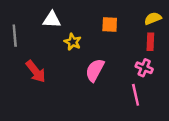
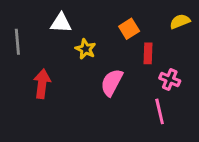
orange square: (110, 25) -> (129, 29), turned -35
red rectangle: (150, 42) -> (148, 53), moved
red arrow: (36, 71) -> (42, 84), turned -135

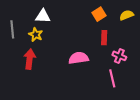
orange square: (129, 29) -> (99, 14), moved
yellow star: (86, 49) -> (36, 35), moved
pink semicircle: (112, 82) -> (79, 58), turned 54

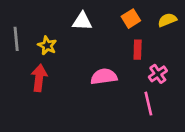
white triangle: (43, 16) -> (82, 21), moved
pink cross: (119, 56) -> (158, 74), turned 32

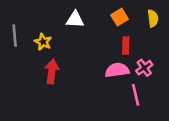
yellow semicircle: (167, 20) -> (153, 18), turned 105
pink semicircle: (104, 77) -> (117, 70), moved
red arrow: (39, 78) -> (52, 71), moved

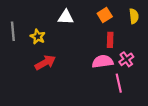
red arrow: (52, 71) -> (45, 63), turned 54

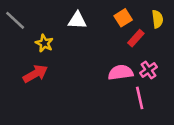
gray line: (13, 31) -> (15, 20), moved, turned -42
red rectangle: (110, 40) -> (136, 38), moved, turned 40
red arrow: (45, 63) -> (35, 74), moved

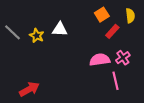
gray line: (15, 20) -> (13, 32), moved
white triangle: (77, 20) -> (60, 29), moved
red arrow: (35, 74) -> (29, 89), moved

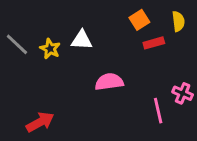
red rectangle: (112, 31) -> (154, 43), turned 32
pink cross: (123, 58) -> (183, 93), moved, turned -32
pink semicircle: (100, 60) -> (109, 82), moved

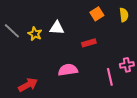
red rectangle: (154, 43) -> (89, 43), moved
pink semicircle: (109, 82) -> (68, 70), moved
pink cross: (183, 93) -> (127, 65), turned -32

